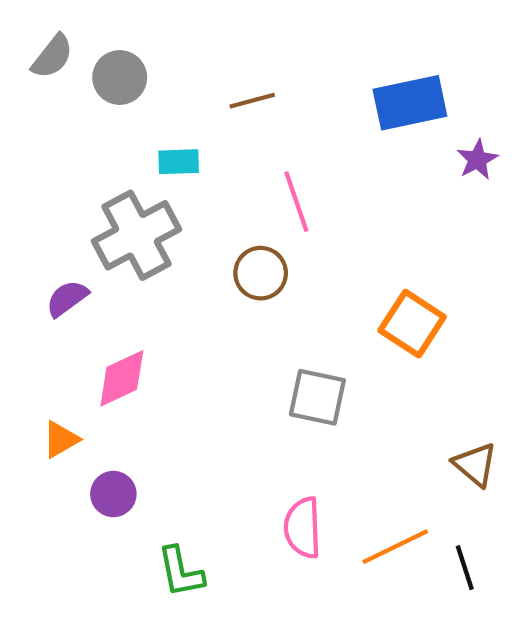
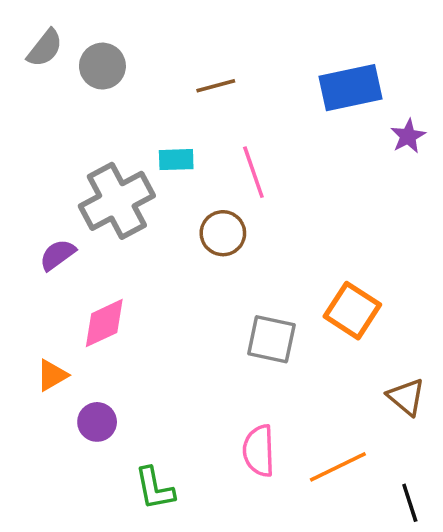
cyan rectangle: (179, 162) -> (176, 160), moved
orange square: (412, 324) -> (352, 311), moved
black line: (465, 568) -> (410, 503), moved

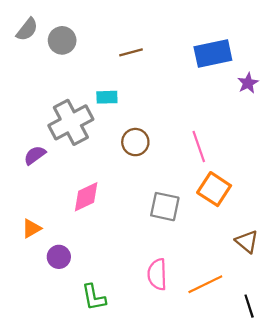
pink line: (253, 172) -> (199, 146), moved
pink diamond: (104, 323) -> (86, 197), moved

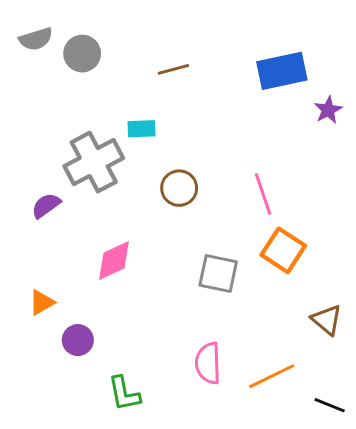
gray semicircle: (27, 29) -> (36, 39), turned 35
black line: (249, 306) -> (330, 405), turned -50

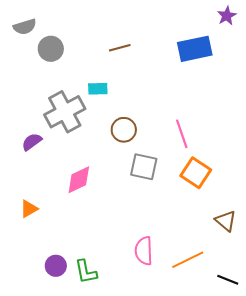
gray circle: (82, 54) -> (51, 49), moved
purple star: (328, 110) -> (227, 16), moved
gray square: (218, 273) -> (144, 167), moved
purple circle: (78, 340) -> (56, 266), moved

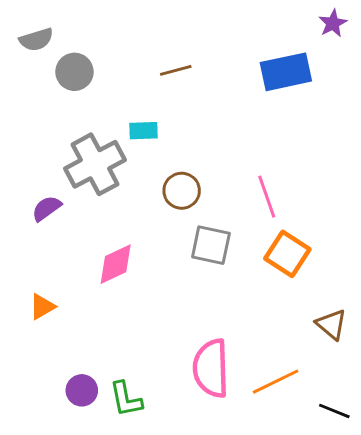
pink semicircle: (144, 251) -> (211, 368), size x1.4

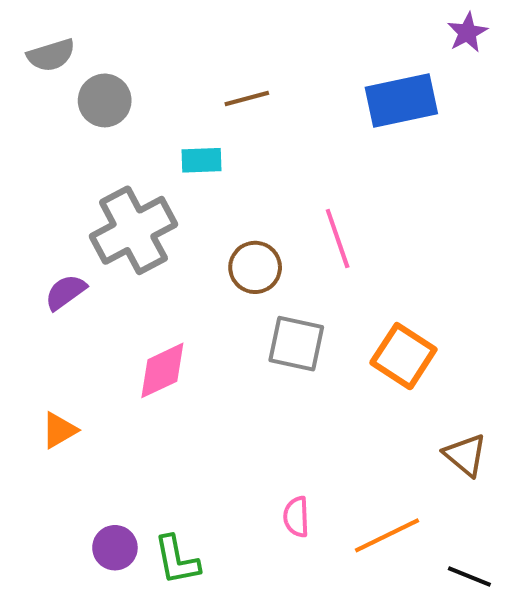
cyan rectangle: (143, 131) -> (202, 160), moved
pink line: (267, 197) -> (338, 239), moved
pink semicircle: (211, 368) -> (296, 517), size x0.5

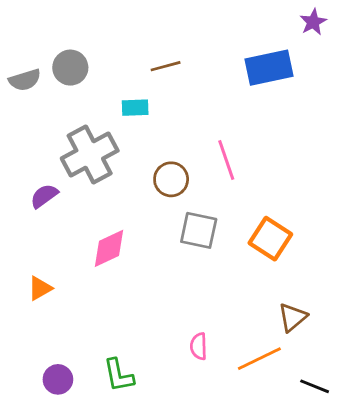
gray semicircle: (51, 55) -> (25, 80), moved
brown triangle: (465, 455) -> (292, 317), moved, turned 40
purple circle: (115, 548) -> (58, 379), moved

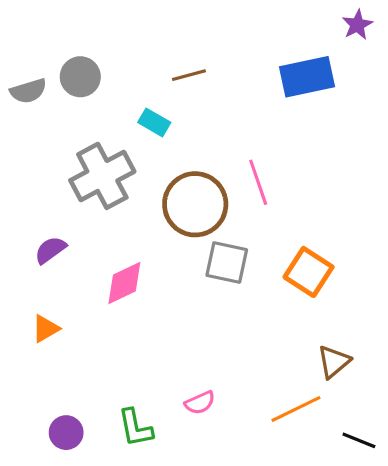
cyan rectangle: (135, 108) -> (154, 122), turned 32
brown circle: (171, 179) -> (195, 204), size x1.6
purple semicircle: (44, 196) -> (50, 250), moved
pink semicircle: (199, 346) -> (200, 403), moved, turned -112

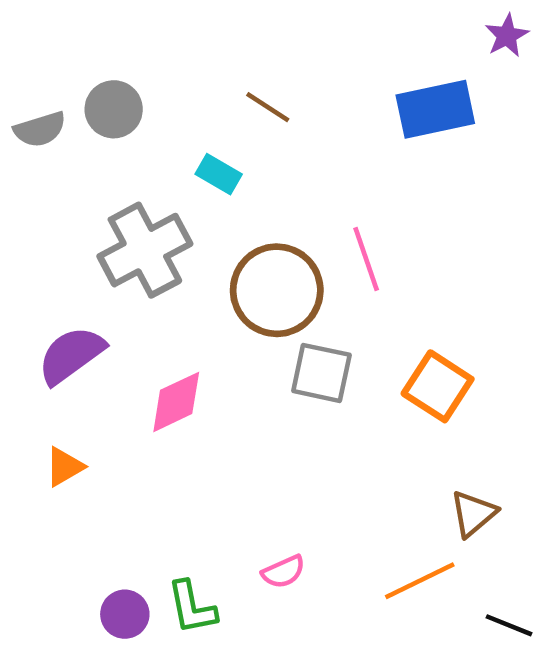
brown line: (189, 75) -> (268, 107), turned 48
purple semicircle: (50, 250) -> (71, 355), size x1.5
purple circle: (66, 433) -> (125, 614), moved

